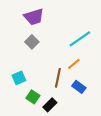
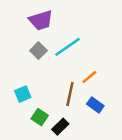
cyan line: (80, 39) -> (68, 47), moved

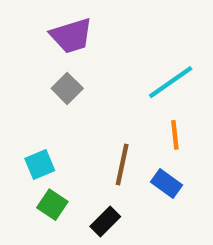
cyan line: (68, 47) -> (171, 82), moved
orange line: (89, 77) -> (175, 135), moved, turned -56
green square: (40, 117) -> (52, 205), moved

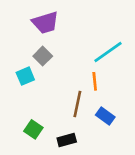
orange line: (175, 135) -> (95, 81), moved
cyan square: (40, 164) -> (25, 76), moved
black rectangle: (105, 222) -> (67, 140), turned 30

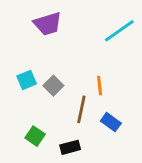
cyan line: (108, 52) -> (119, 31), moved
gray square: (43, 56) -> (53, 86), moved

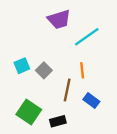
purple trapezoid: (48, 24) -> (59, 19), moved
cyan line: (119, 31) -> (87, 37), moved
green square: (35, 136) -> (29, 112), size x1.5

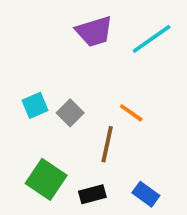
cyan line: (87, 37) -> (152, 39), moved
orange line: (82, 70) -> (131, 113), turned -49
blue rectangle: (91, 100) -> (146, 194), moved

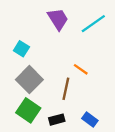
purple trapezoid: (94, 31) -> (58, 19), turned -105
cyan square: (35, 105) -> (21, 49), moved, turned -35
gray square: (70, 113) -> (29, 80), moved, size x1.6

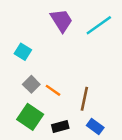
orange line: (81, 69) -> (53, 90), moved
gray square: (29, 80) -> (31, 84), size x0.6
brown line: (66, 89) -> (84, 99), moved

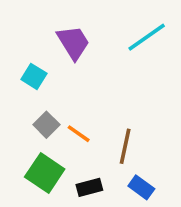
purple trapezoid: (61, 20) -> (73, 42), moved

